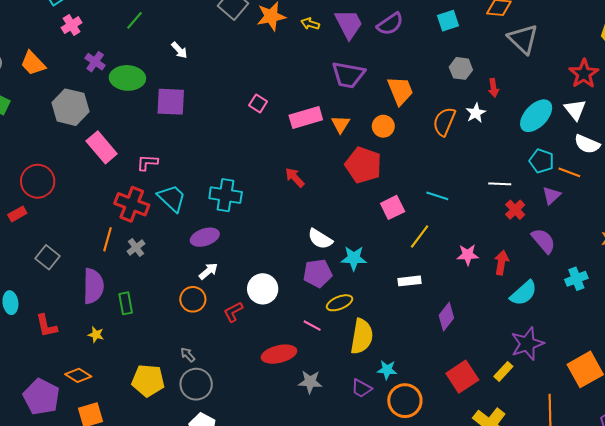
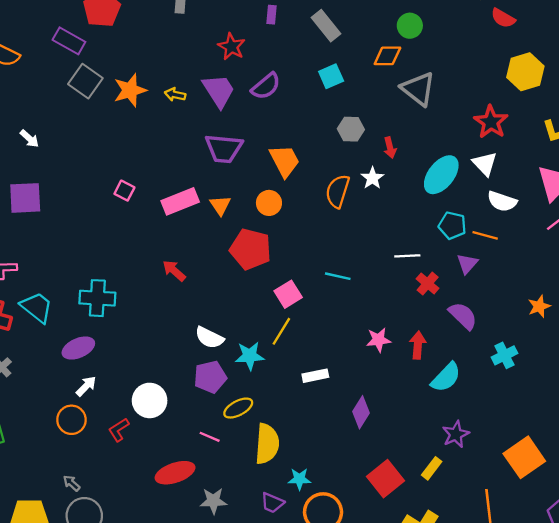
yellow line: (420, 237) -> (281, 331), moved
purple star: (527, 344) -> (456, 434), size x0.7

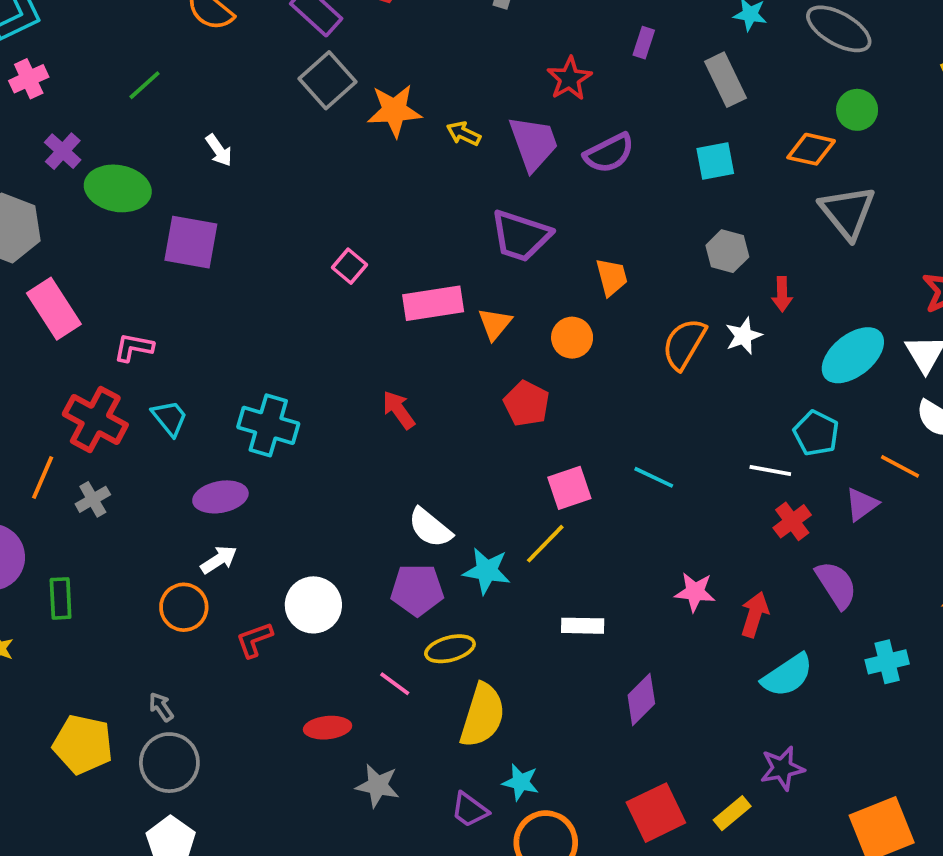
orange trapezoid: (285, 161) -> (612, 277), size x0.7
cyan pentagon: (452, 225) -> (816, 433), moved
red pentagon: (251, 249) -> (526, 404), size x0.7
cyan trapezoid: (37, 307) -> (170, 418), size x0.7
red ellipse: (175, 473) -> (328, 728), size x0.7

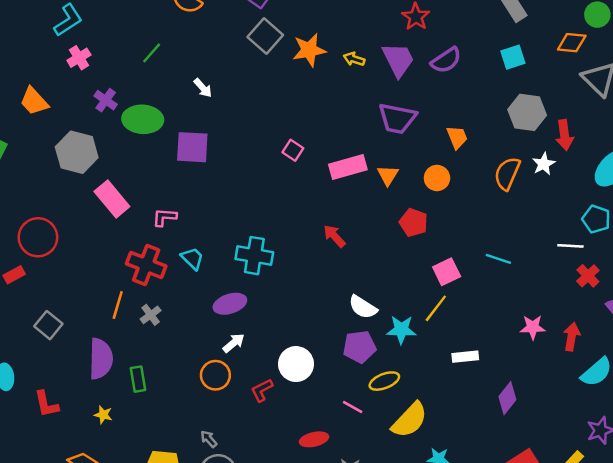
gray hexagon: (727, 251) -> (527, 112), size x1.4
red arrow: (782, 294) -> (564, 135), size x1.4
yellow semicircle: (482, 715) -> (410, 420), turned 33

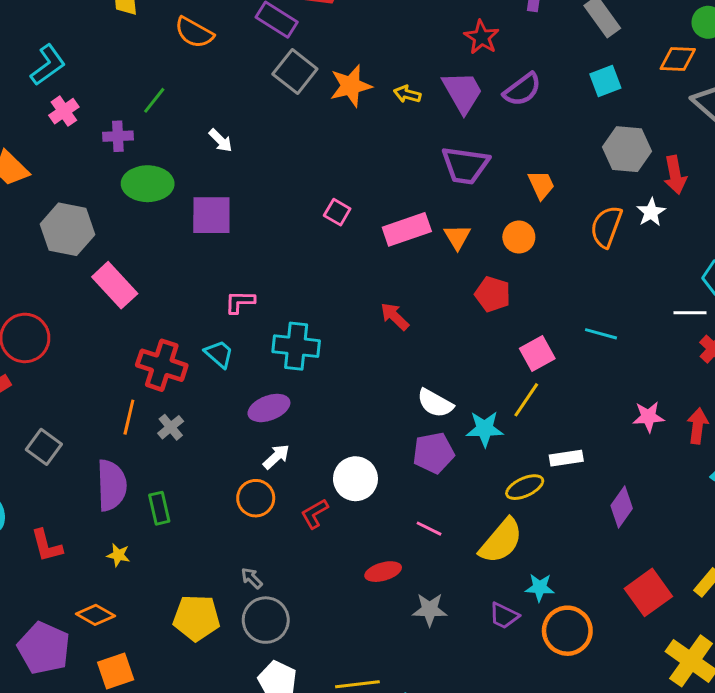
purple cross: (106, 100) -> (118, 136), moved, turned -35
pink L-shape: (165, 217) -> (240, 302), moved
yellow ellipse: (384, 381) -> (525, 487), moved

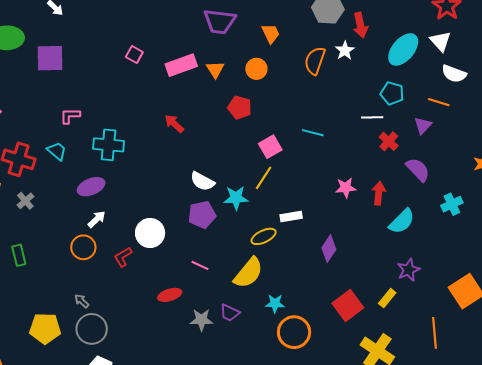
purple trapezoid: (504, 616) -> (230, 313), moved

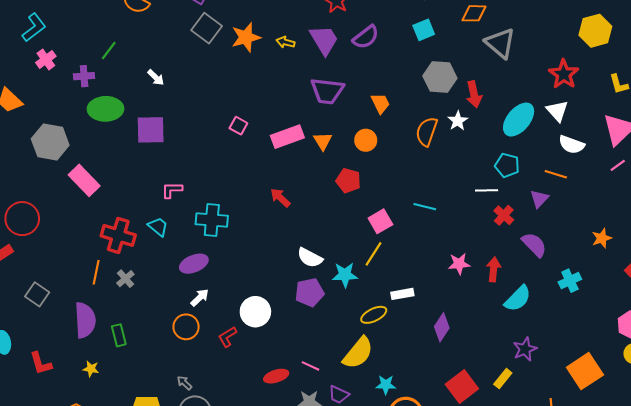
pink line: (200, 265) -> (311, 366), moved

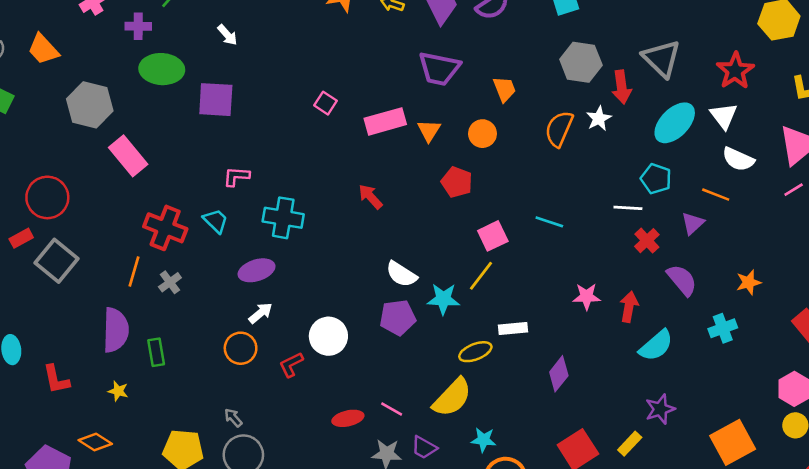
gray triangle: (500, 43) -> (662, 58), moved
orange star: (602, 238) -> (749, 282), moved
gray square: (37, 294) -> (57, 261), moved, size x1.4

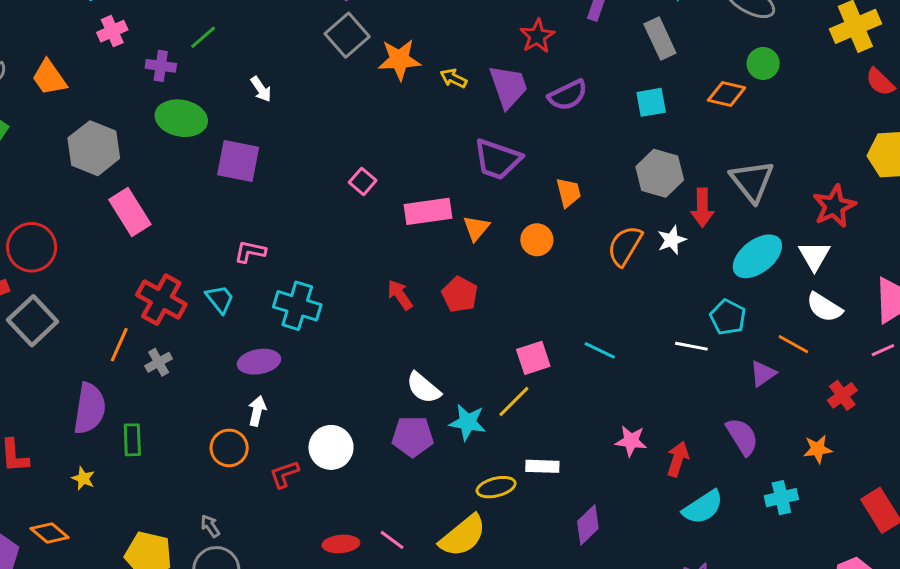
red pentagon: (457, 182) -> (460, 294), moved
red cross: (647, 241) -> (842, 395), moved
white arrow: (261, 313) -> (257, 411), turned -45

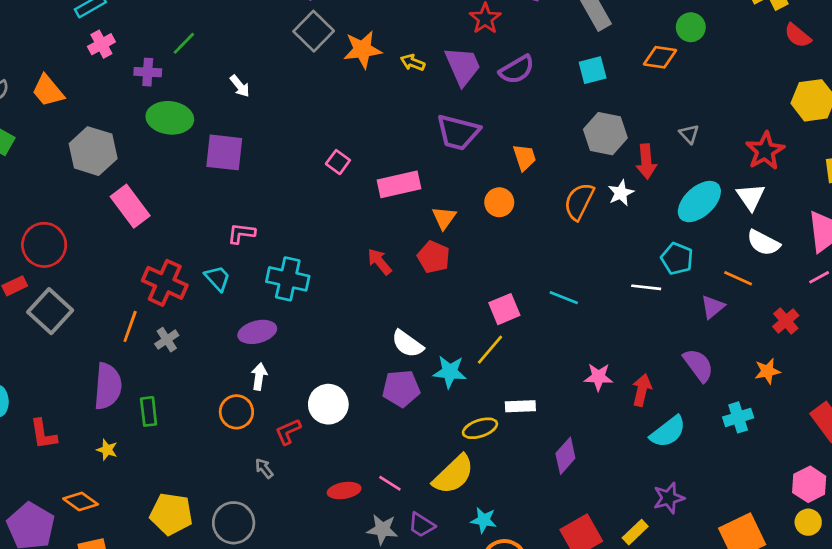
gray triangle: (752, 181) -> (689, 134), size x0.5
orange triangle: (476, 228) -> (444, 218), moved
gray arrow: (210, 526) -> (264, 468), moved

